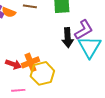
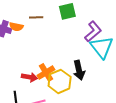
black arrow: (68, 38) -> (79, 70), moved

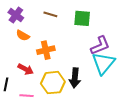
orange semicircle: (16, 27) -> (23, 35), moved
orange cross: (46, 72) -> (46, 50), moved

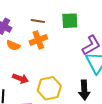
orange cross: (46, 50) -> (38, 40), moved
black arrow: (75, 78) -> (84, 90), moved

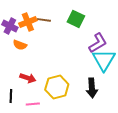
green square: (70, 21) -> (76, 19), turned 30
orange cross: (38, 40) -> (28, 22), moved

